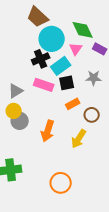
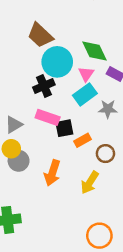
cyan rectangle: (61, 66) -> (85, 94), moved
black square: (67, 83) -> (64, 128), moved
orange circle: (61, 183) -> (99, 236), moved

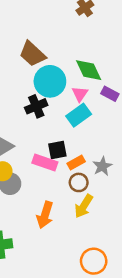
gray star: (108, 109) -> (102, 166), moved, turned -30
pink rectangle: (48, 117) -> (45, 162), moved
brown circle: (105, 154) -> (79, 182), moved
orange arrow: (52, 173) -> (45, 215), moved

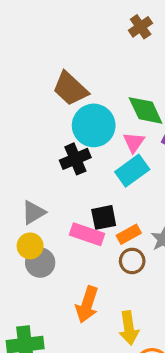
yellow arrow: (84, 206) -> (129, 328), moved, turned -40

